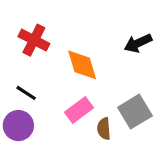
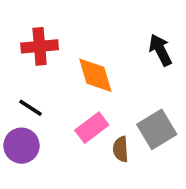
red cross: (34, 40) -> (40, 46), turned -32
black arrow: (138, 43) -> (160, 50), turned 88

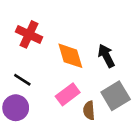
red cross: (40, 46) -> (29, 34), turned 30
black arrow: (160, 50) -> (106, 56), moved

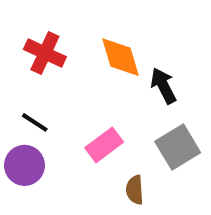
orange diamond: (70, 56) -> (121, 57), moved
brown semicircle: (89, 110) -> (135, 190), moved

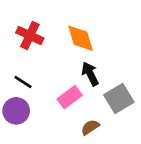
black arrow: (163, 86) -> (90, 74), moved
brown semicircle: (135, 190) -> (90, 127), turned 60

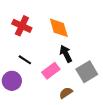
black line: (23, 82) -> (25, 60), moved

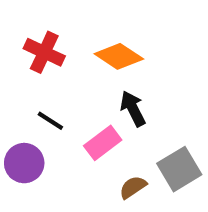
orange diamond: (59, 28) -> (119, 56), turned -40
gray square: (87, 72) -> (179, 169), moved

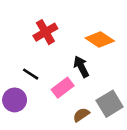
red cross: (44, 52) -> (45, 32), moved, turned 35
orange diamond: (119, 56) -> (100, 39), moved

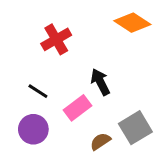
orange diamond: (100, 39) -> (132, 23), moved
purple circle: (15, 100) -> (33, 129), moved

